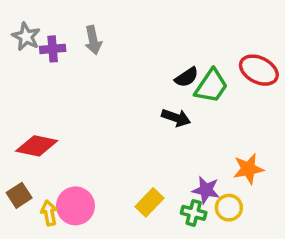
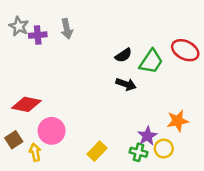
black semicircle: (187, 77) -> (123, 55), moved
purple star: (206, 190) -> (147, 136), turned 30
yellow rectangle: (150, 202) -> (97, 151), moved
pink circle: (75, 206) -> (52, 131), moved

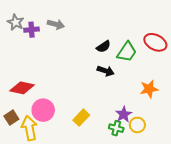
gray arrow: (67, 29) -> (56, 24), turned -63
orange star: (178, 121) -> (149, 89), moved
yellow rectangle: (97, 151) -> (81, 118), moved
yellow arrow: (35, 152) -> (29, 128), size x1.6

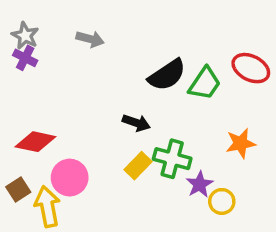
purple cross: (32, 30) -> (25, 58), moved, turned 32
black semicircle: (103, 47) -> (167, 75), size x1.6
black arrow: (106, 71) -> (136, 123), moved
yellow rectangle: (81, 118) -> (138, 166), moved
green cross: (116, 128) -> (172, 159), moved, size x1.5

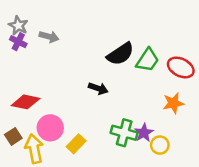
gray arrow: (90, 39) -> (49, 37), moved
red ellipse: (251, 68) -> (181, 67), moved
green cross: (172, 159) -> (124, 133), moved
yellow rectangle: (138, 166) -> (76, 144), moved

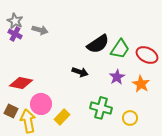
orange star: (173, 103) -> (141, 84), turned -30
purple star: (144, 133) -> (117, 77), moved
brown square: (13, 136) -> (11, 111), turned -32

